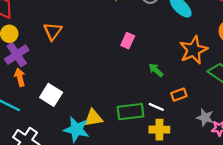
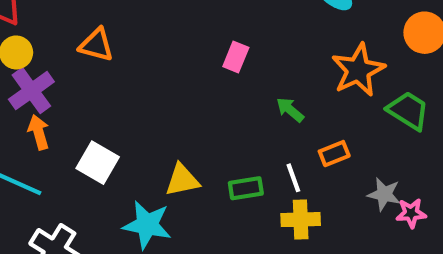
orange triangle: (53, 31) -> (96, 45), turned -48
white line: (156, 107) -> (293, 178), turned 49
green rectangle: (130, 112) -> (246, 188), size x0.7
yellow triangle: (93, 118) -> (182, 180), moved

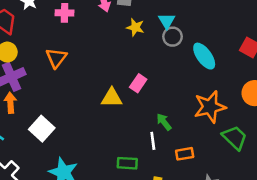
orange triangle: (96, 45) -> (56, 58), turned 40
white line: (293, 178) -> (153, 141), moved
yellow triangle: (182, 180) -> (112, 98), moved

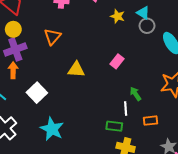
cyan triangle: (167, 21) -> (143, 13), turned -32
yellow triangle: (112, 98) -> (76, 70), moved
green rectangle: (127, 163) -> (114, 126), moved

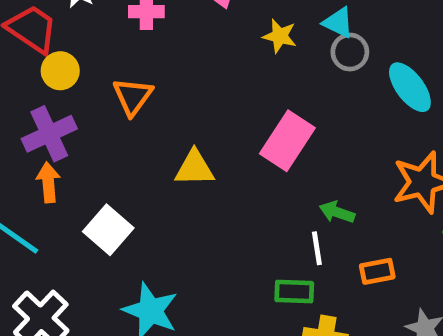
yellow circle: (13, 29) -> (60, 71), moved
pink rectangle: (117, 61) -> (287, 141), size x1.6
green arrow: (136, 94) -> (337, 212), turned -32

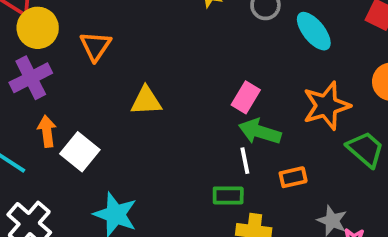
yellow circle: (60, 71) -> (38, 28), size x1.4
pink rectangle: (287, 141) -> (246, 97), moved, size x0.7
orange arrow: (48, 182) -> (47, 131), moved
green arrow: (337, 212) -> (260, 132), size x1.5

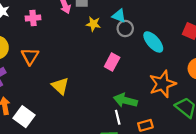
pink rectangle: (246, 97) -> (112, 62), moved
yellow triangle: (146, 101) -> (60, 86), turned 48

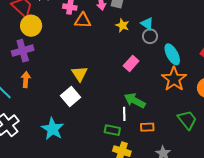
orange triangle: (30, 56) -> (83, 20), moved, turned 48
orange star: (162, 84) -> (174, 79), moved, turned -30
white square: (24, 117) -> (70, 96), moved

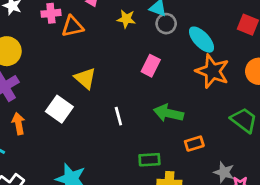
yellow triangle: (80, 74) -> (85, 78), moved
white square: (70, 96) -> (59, 109), moved
white line: (124, 114) -> (118, 116), moved

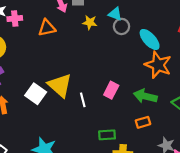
pink cross: (51, 13) -> (15, 18), moved
pink rectangle: (151, 66) -> (111, 90), moved
yellow triangle: (85, 78) -> (60, 85), moved, size x1.4
green arrow: (169, 113) -> (145, 96), moved

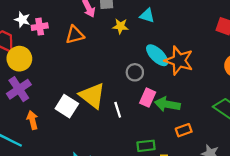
gray circle: (121, 26) -> (135, 72), moved
cyan ellipse: (150, 39) -> (157, 55), moved
orange star: (158, 65) -> (179, 60), moved
green arrow: (145, 96) -> (167, 104), moved

